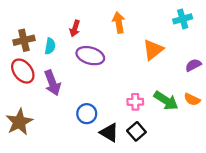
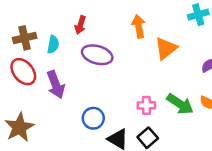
orange arrow: (119, 22) -> (139, 26), moved

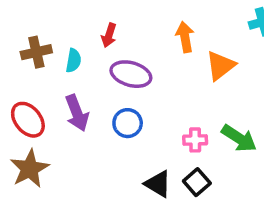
red ellipse: (23, 72) -> (28, 120), moved
blue circle: (93, 118) -> (128, 123), moved

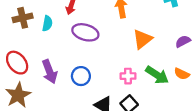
orange triangle: (220, 66) -> (143, 39), moved
purple arrow: (77, 113) -> (50, 72), moved
blue circle: (128, 123) -> (81, 76), moved

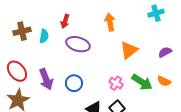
pink cross: (128, 76) -> (116, 83), turned 32

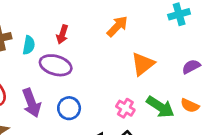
red arrow: (65, 21) -> (62, 34), moved
orange arrow: (110, 22) -> (117, 26), turned 54
purple ellipse: (78, 44) -> (56, 65), moved

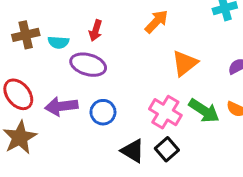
cyan semicircle: (29, 45) -> (58, 42), turned 84
purple arrow: (31, 103) -> (61, 106), turned 104
pink cross: (125, 108) -> (165, 112), size x1.5

